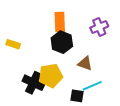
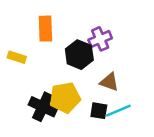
orange rectangle: (60, 22) -> (45, 29), moved
purple cross: (99, 27) -> (100, 39), moved
black square: (77, 96) -> (99, 111), moved

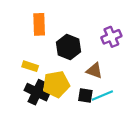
purple cross: (100, 39) -> (111, 37), moved
yellow rectangle: (17, 57) -> (30, 66), moved

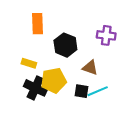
purple cross: (111, 37) -> (106, 35), turned 30

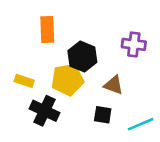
yellow rectangle: (29, 63) -> (24, 81), moved
yellow pentagon: (54, 80) -> (68, 80), moved
cyan line: (98, 91) -> (141, 124), moved

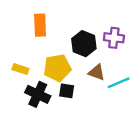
black hexagon: (82, 57) -> (84, 44), moved
black square: (103, 115) -> (67, 91), moved
cyan line: (141, 124) -> (119, 83), moved

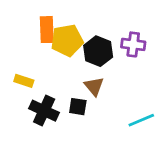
yellow pentagon: (57, 68) -> (67, 40), moved
brown triangle: (97, 72) -> (94, 86), moved, turned 30
cyan line: (119, 83) -> (141, 120), moved

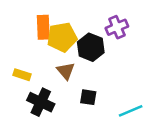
purple cross: (133, 44) -> (117, 27), moved, turned -30
brown triangle: (94, 86) -> (66, 71), moved
black square: (78, 107) -> (88, 97), moved

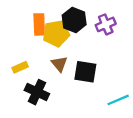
black hexagon: (91, 47) -> (74, 20), moved
yellow rectangle: (22, 75) -> (20, 67), turned -42
black square: (88, 97) -> (85, 72), moved, size x1.5

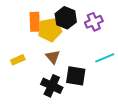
black square: (85, 72) -> (76, 76), moved
black cross: (37, 92) -> (52, 86), moved
cyan line: (118, 100) -> (105, 58), moved

